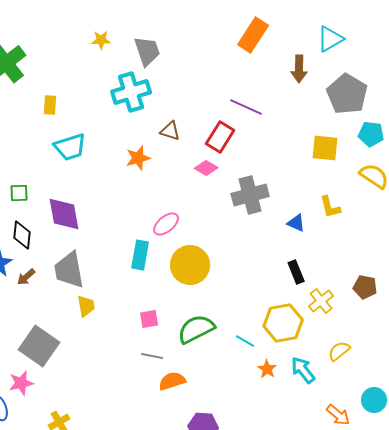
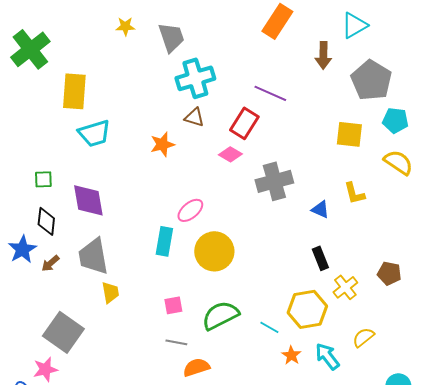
cyan cross: (131, 92) -> (195, 78), moved
yellow rectangle: (50, 105) -> (74, 91), size x1.8

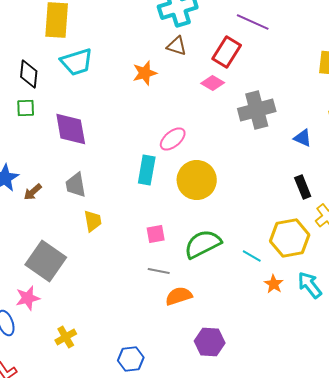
black diamond: (46, 221) -> (29, 74), moved
gray trapezoid: (93, 256) -> (76, 185), size x0.7

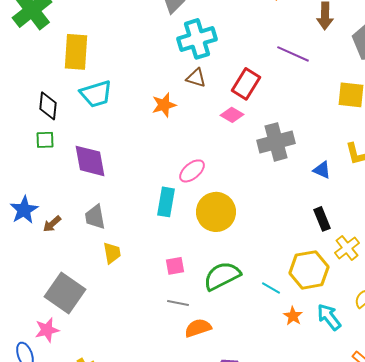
purple line: (253, 22) -> (293, 54), moved

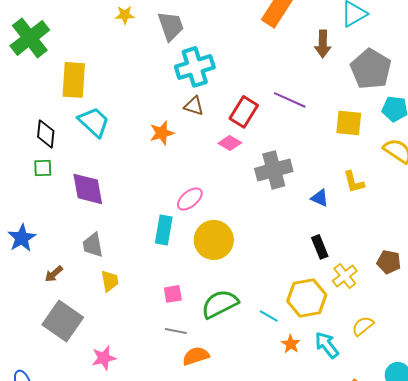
purple line: (293, 54) -> (290, 100), moved
cyan trapezoid: (96, 94) -> (94, 122), turned -120
brown arrow: (52, 224) -> (54, 274), moved
pink star: (47, 330) -> (104, 358), moved

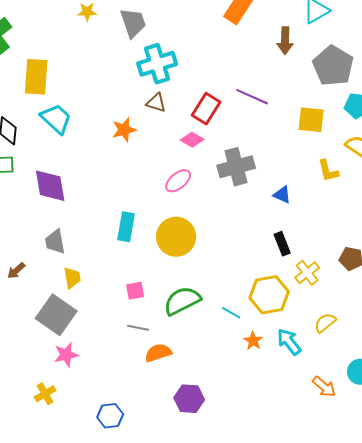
yellow L-shape: (354, 182) -> (328, 171), moved
pink ellipse: (190, 199) -> (178, 181), moved
gray square: (63, 321) -> (56, 315), moved

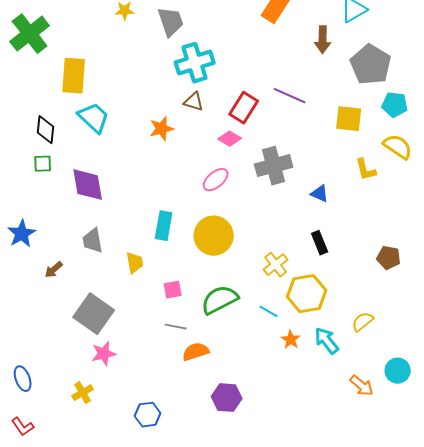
yellow cross: (307, 273) -> (276, 265), moved
yellow trapezoid: (72, 278) -> (135, 263), moved

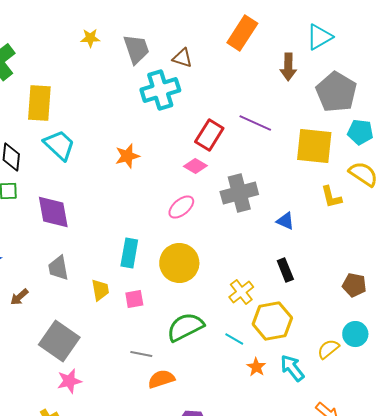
brown triangle: (194, 102) -> (182, 58), moved
yellow square: (349, 119) -> (314, 146), size x1.4
pink square: (173, 290) -> (134, 299), moved
cyan circle: (398, 371) -> (355, 334), moved

